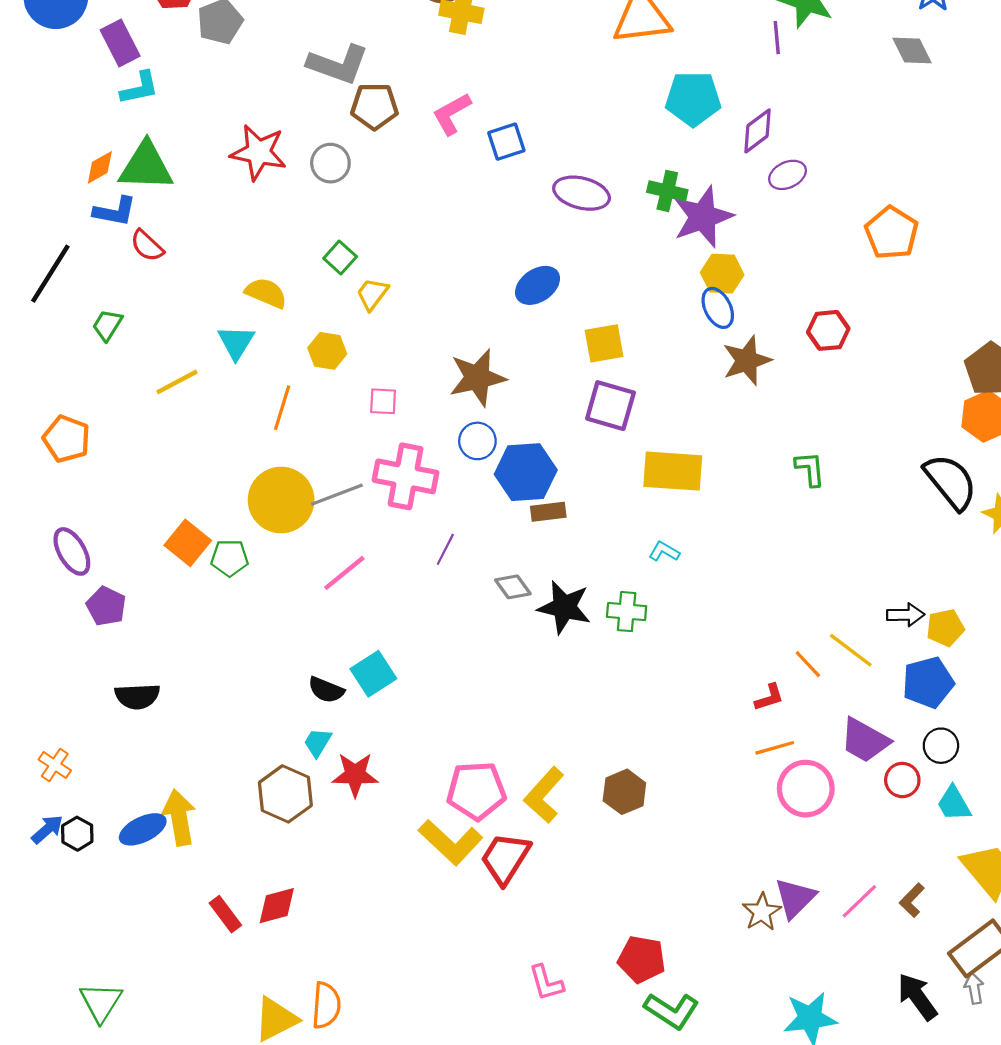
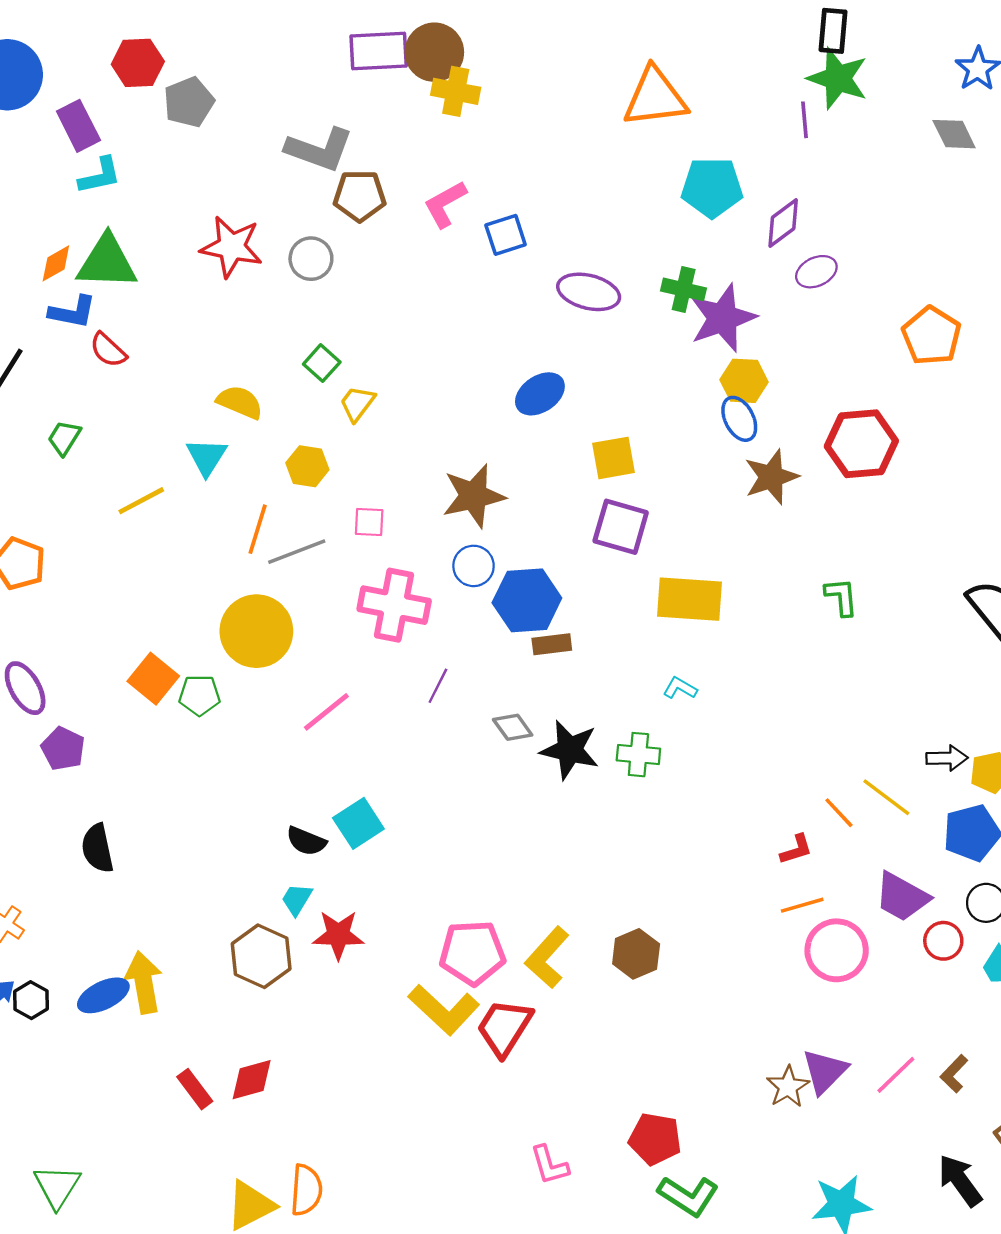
red hexagon: (828, 330) -> (861, 444), size x1.5
gray line: (337, 495) -> (297, 552), moved
black semicircle: (137, 696) -> (97, 848), turned 81

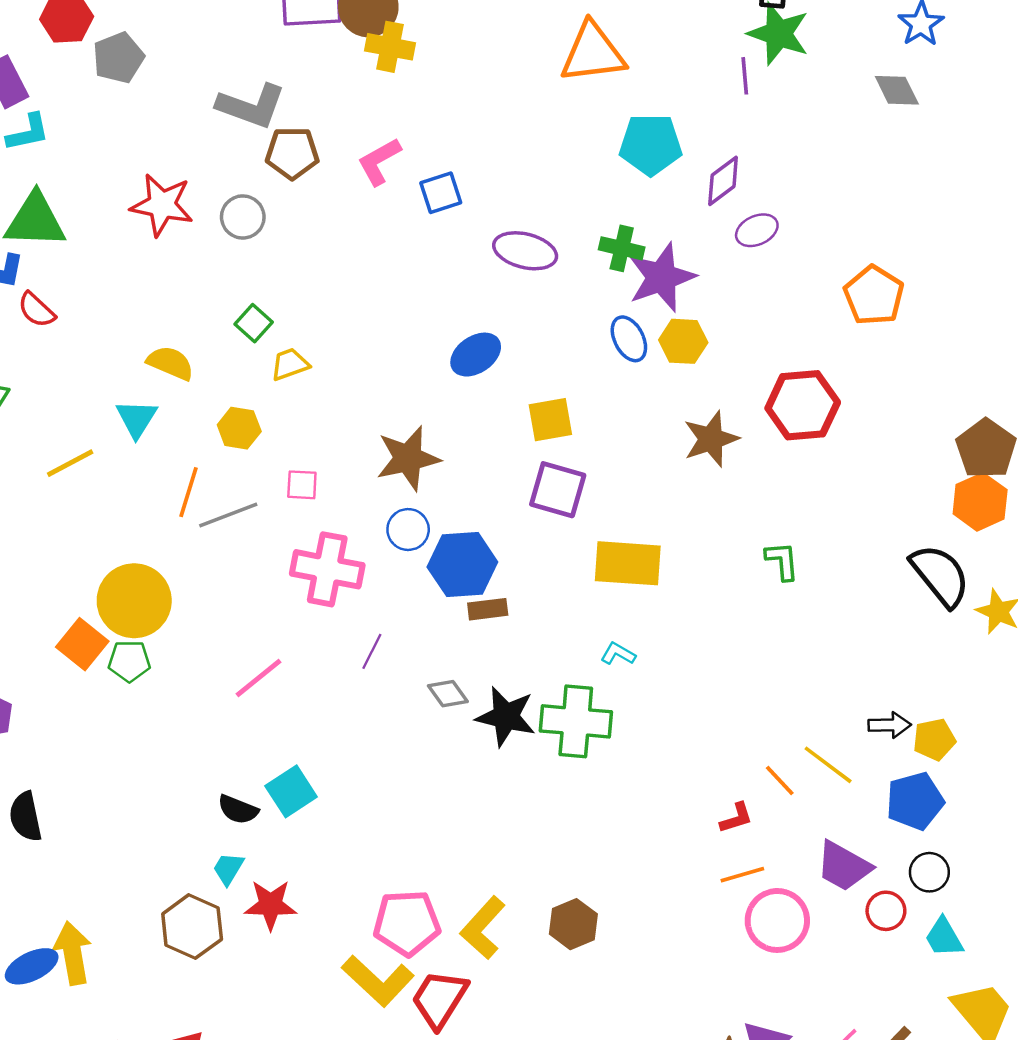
yellow trapezoid: (357, 403) -> (290, 364), turned 33
blue ellipse: (739, 419) -> (629, 339), moved
yellow circle: (256, 631) -> (134, 601), moved
green cross: (638, 755) -> (576, 721), size x1.6

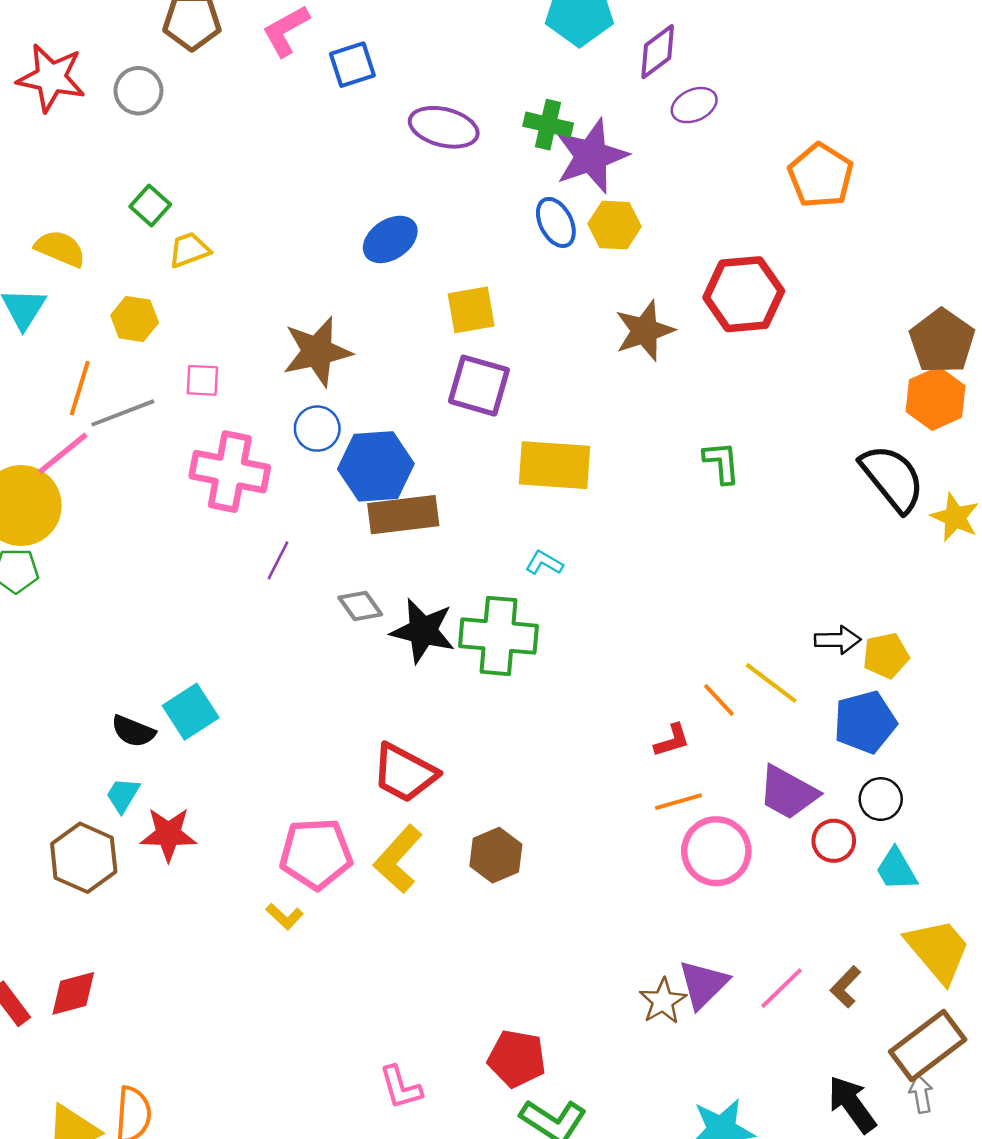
brown rectangle: (488, 609) -> (403, 515), size x1.6
pink line: (258, 678) -> (63, 453), moved
yellow L-shape: (378, 981) -> (285, 916), size x0.5
red trapezoid: (439, 999) -> (405, 773), moved, turned -94

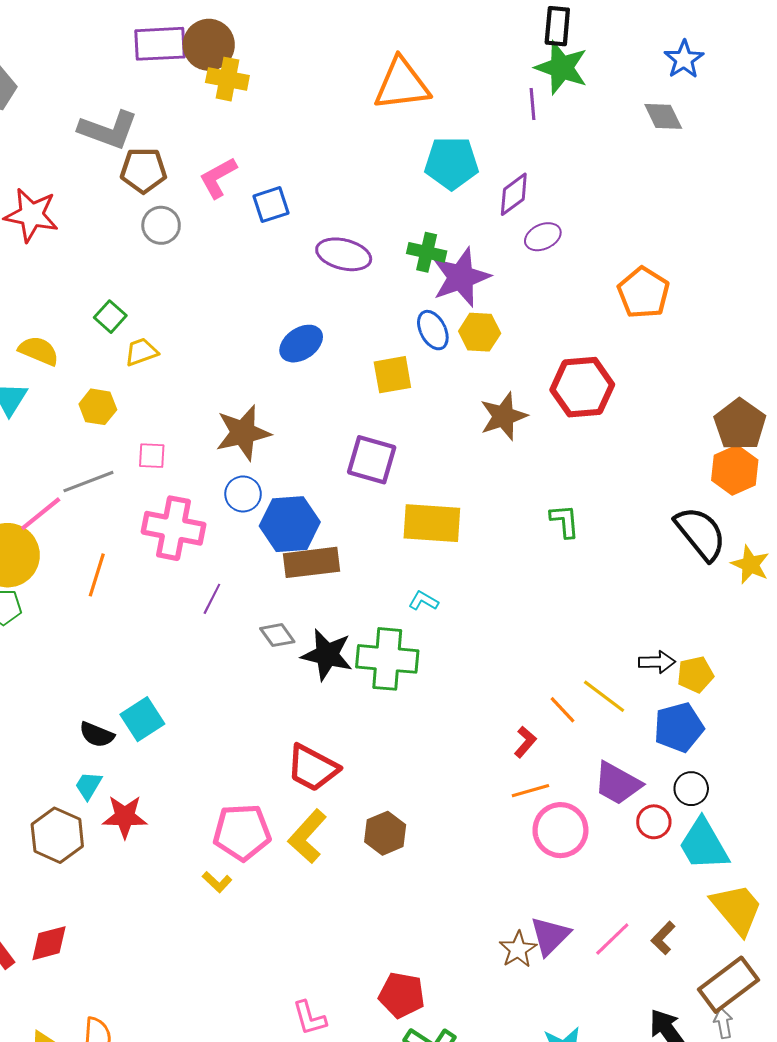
gray circle: (138, 91) -> (161, 225), moved
yellow square: (471, 310) -> (392, 375), moved
orange line: (80, 388) -> (97, 575), moved
red L-shape: (672, 740) -> (525, 742), turned -32
cyan trapezoid: (896, 869) -> (704, 845), size x1.5

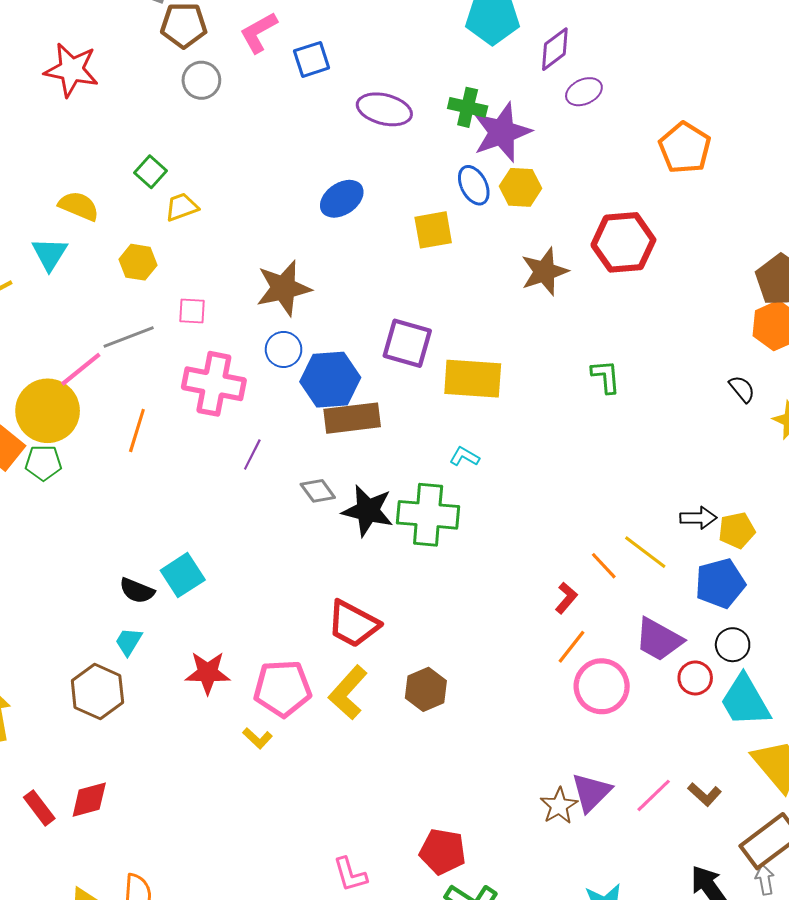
purple square: (372, 460) -> (407, 343), moved
black semicircle: (701, 533) -> (742, 389), size x0.5
orange line: (530, 791) -> (571, 647), turned -36
red star: (125, 817) -> (208, 673), moved
brown L-shape: (663, 938) -> (705, 794), turned -92

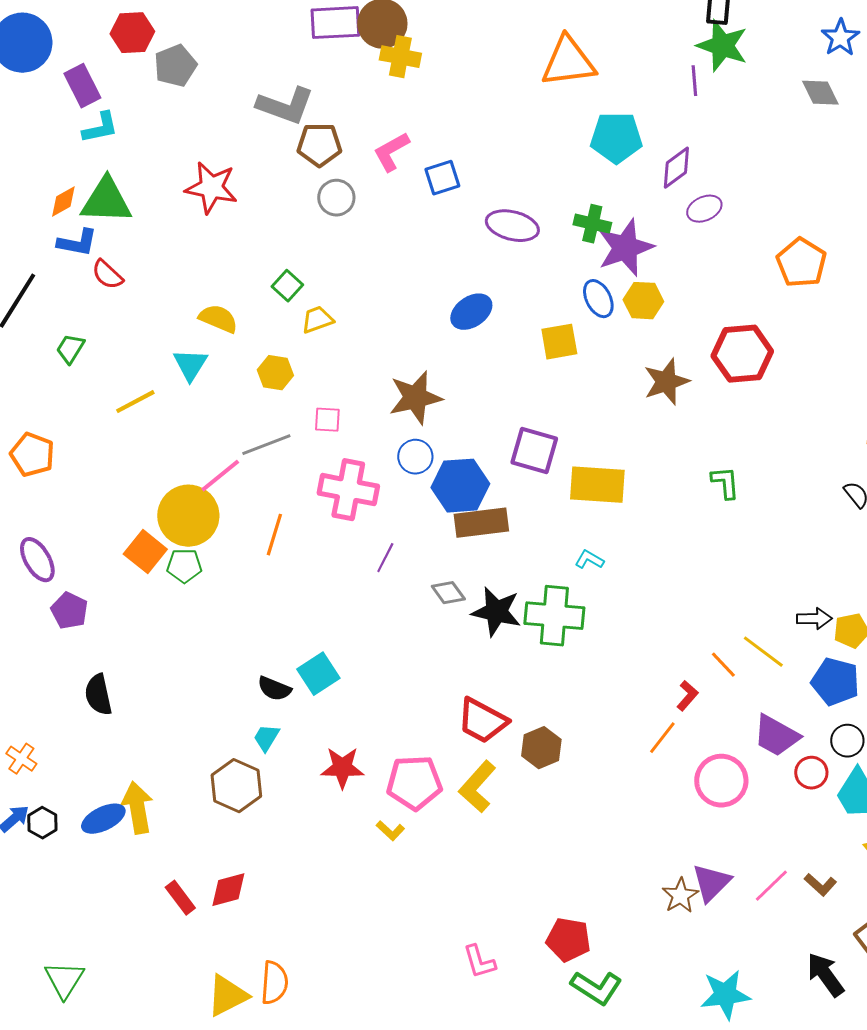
blue pentagon: (720, 583) -> (835, 682), turned 30
orange line: (571, 647) -> (662, 738), moved
brown hexagon: (426, 689) -> (541, 748), moved

